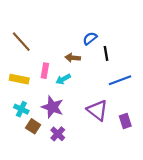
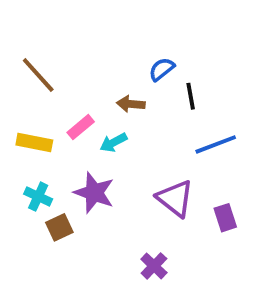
pink rectangle: (45, 71) -> (81, 127), turned 40
brown square: (33, 126) -> (59, 227), turned 32
purple cross: (58, 134) -> (154, 266), moved

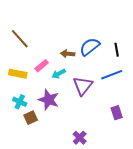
blue semicircle: (162, 69) -> (90, 47), moved, size x1.5
black line: (191, 96) -> (117, 50), moved
purple triangle: (175, 198) -> (83, 86), moved, turned 30

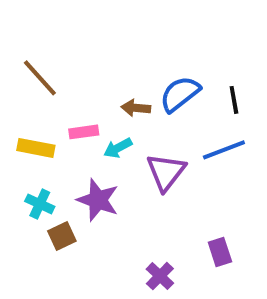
pink rectangle: (42, 66) -> (84, 132), turned 32
purple rectangle: (117, 113) -> (220, 252), moved

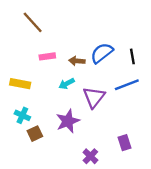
brown line: (40, 78) -> (33, 22), moved
pink rectangle: (84, 132) -> (47, 56), moved
purple star: (98, 200) -> (68, 121), moved, turned 30

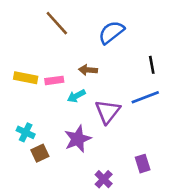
brown line: (33, 22) -> (57, 23), moved
blue semicircle: (102, 53) -> (111, 32), moved
pink rectangle: (47, 56) -> (54, 80), moved
yellow rectangle: (20, 84) -> (26, 78), moved

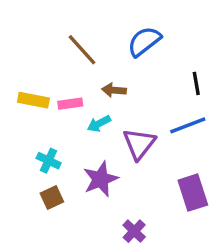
brown line: (57, 23) -> (82, 50), moved
cyan cross: (26, 132) -> (49, 161), moved
purple rectangle: (143, 164) -> (193, 193), moved, size x1.5

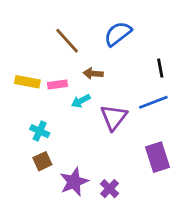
purple star: (101, 179) -> (74, 182), moved

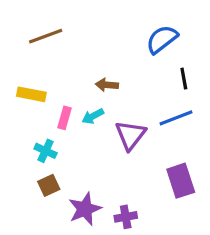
blue semicircle: (118, 34) -> (162, 39), moved
brown line: (67, 41) -> (46, 36), moved, turned -68
pink rectangle: (57, 84) -> (64, 118), moved, turned -66
purple cross: (110, 189) -> (126, 217), turned 36

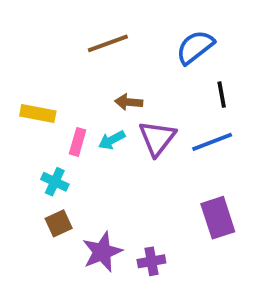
brown line: (46, 36) -> (108, 43), moved
purple triangle: (130, 135) -> (157, 138), moved

